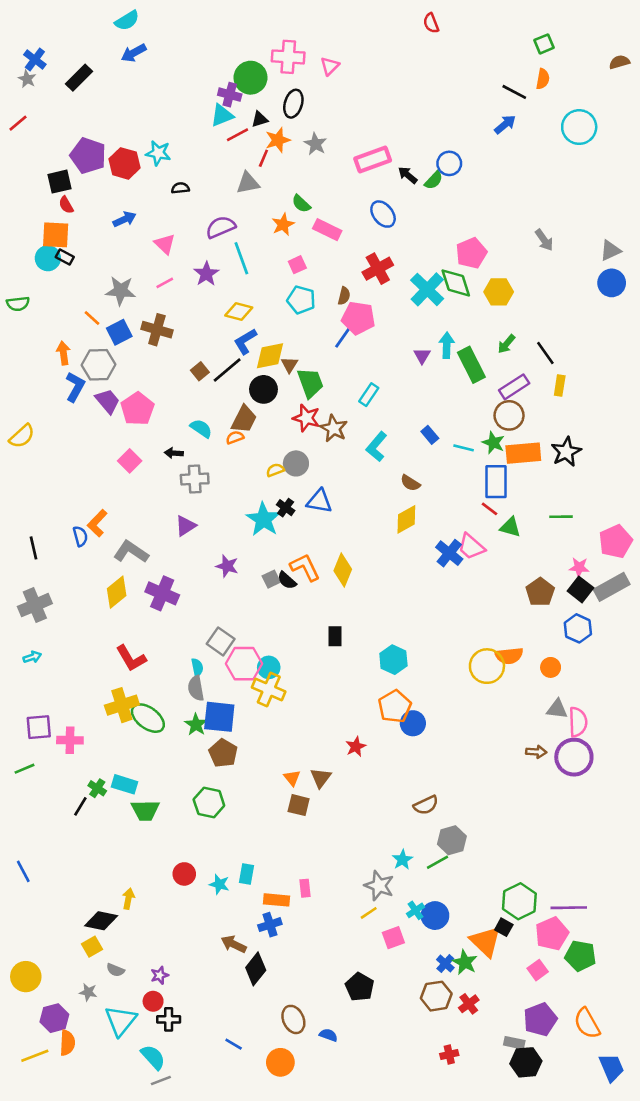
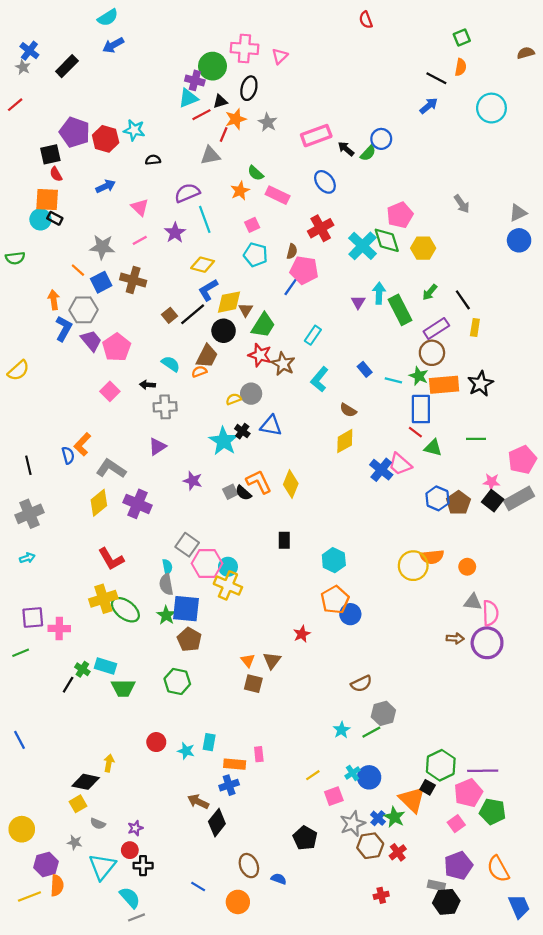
green trapezoid: (310, 383) -> (263, 325), turned 52
blue hexagon: (578, 628) -> (437, 498), moved
gray star: (379, 886) -> (353, 824), moved, turned 30

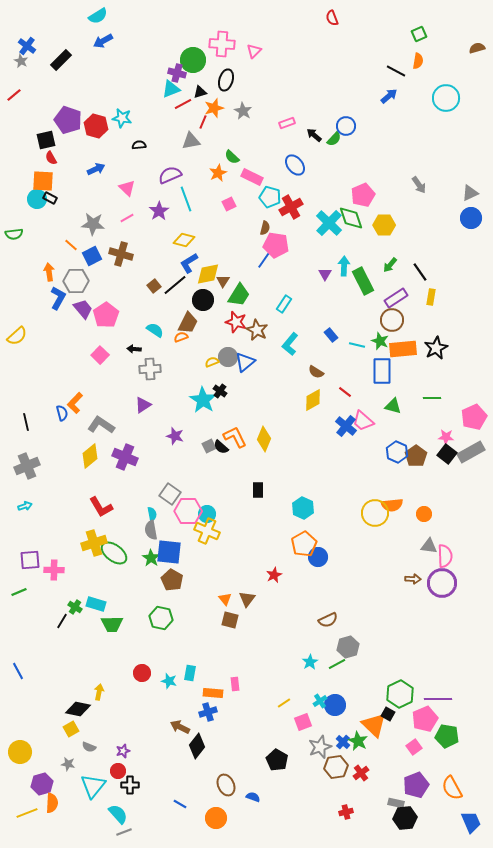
pink rectangle: (316, 136) -> (287, 123), size x0.6
cyan pentagon: (256, 255) -> (270, 197), moved
blue triangle: (271, 426) -> (245, 362), moved, turned -50
red line: (415, 432) -> (345, 392), moved

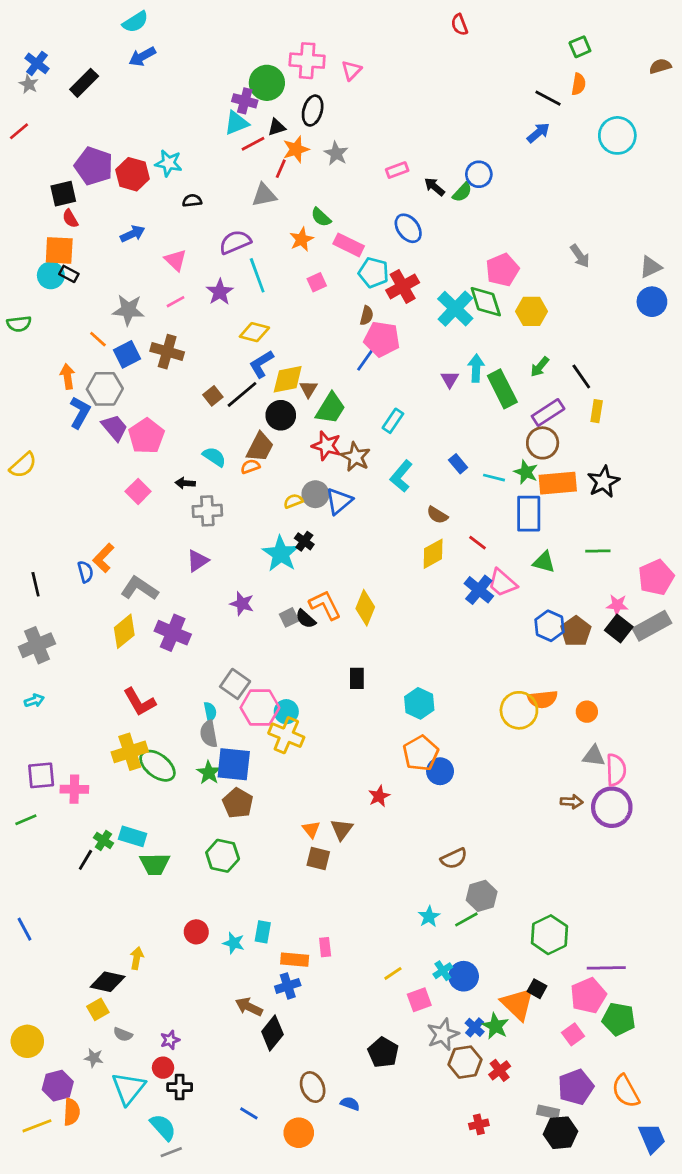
green hexagon: (400, 694) -> (549, 935), moved

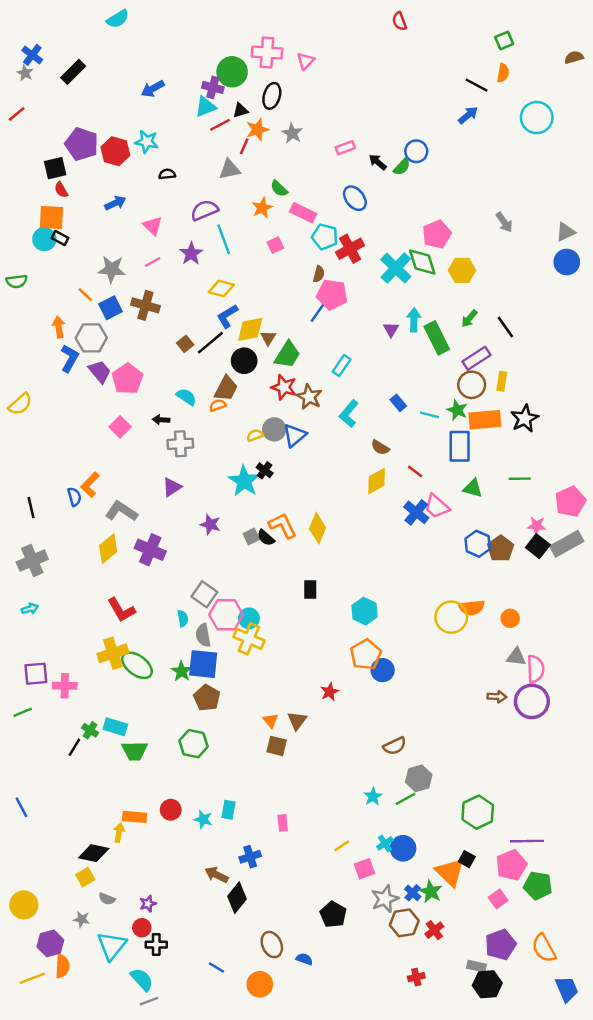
blue arrow: (142, 57) -> (153, 89), moved
yellow rectangle: (597, 411) -> (502, 381), moved
gray semicircle: (209, 734) -> (203, 635), moved
orange rectangle: (295, 960) -> (135, 817), moved

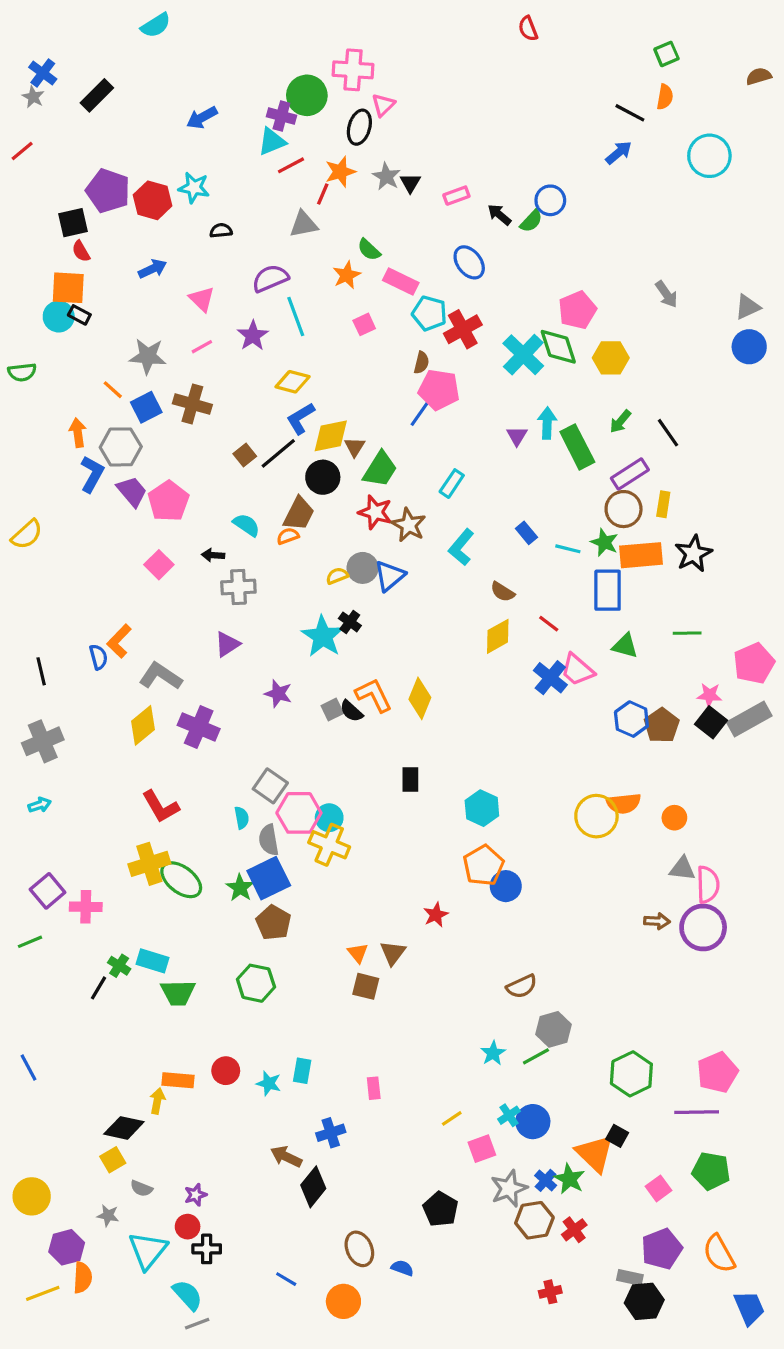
pink triangle: (306, 61) -> (383, 105), moved
black triangle: (241, 110) -> (410, 183), moved, turned -42
blue square: (203, 664) -> (269, 878), turned -32
purple square: (36, 674) -> (48, 891), turned -35
pink pentagon: (511, 865) -> (717, 1072), moved

